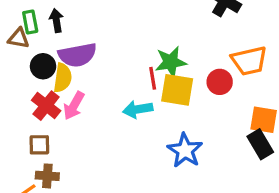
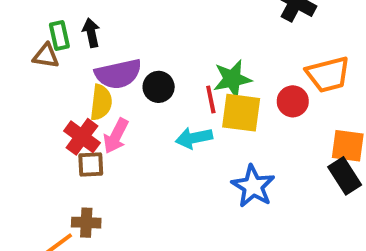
black circle: (43, 66) -> (159, 87), moved
brown square: (39, 145) -> (91, 165), moved

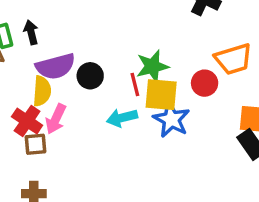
blue star: (253, 186) -> (171, 119), moved

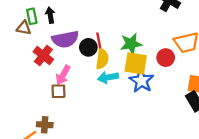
red line: (135, 85) -> (99, 40), moved
yellow semicircle: (42, 91) -> (102, 59), moved
red cross: (27, 121) -> (43, 56), moved
brown square: (35, 144) -> (58, 91), moved

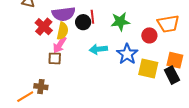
yellow semicircle: (102, 59) -> (63, 31), moved
yellow square: (136, 63) -> (148, 68), moved

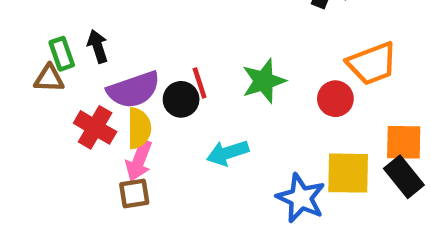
blue star: (127, 54) -> (301, 198), moved

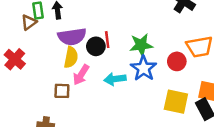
brown triangle: (49, 78) -> (29, 22), turned -49
red cross: (95, 127) -> (15, 59), moved
pink arrow: (139, 161) -> (81, 75), moved
blue star: (301, 198) -> (144, 68), moved

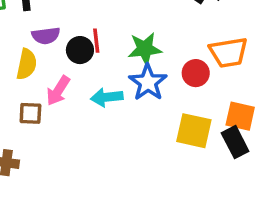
purple semicircle: (72, 37) -> (46, 36), size x0.7
yellow semicircle: (71, 57) -> (27, 64), moved

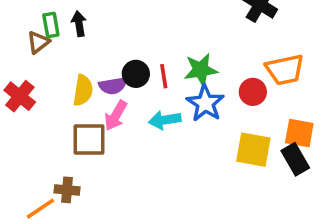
purple semicircle: (46, 36) -> (113, 86), moved
red line: (96, 41) -> (164, 76), moved
brown square: (30, 113) -> (89, 140), size x1.5

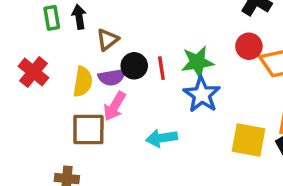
brown triangle: (38, 42) -> (108, 40), moved
red circle: (253, 92) -> (249, 46), moved
red cross: (20, 96) -> (33, 72), moved
cyan arrow: (165, 120) -> (162, 138), moved

